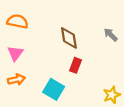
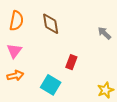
orange semicircle: (17, 21) -> (16, 21), turned 90
brown diamond: (69, 38) -> (51, 24), moved

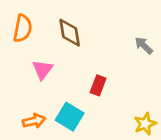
pink triangle: (14, 51) -> (43, 70), moved
orange arrow: (15, 76) -> (34, 121), moved

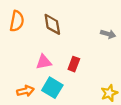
gray arrow: (144, 45) -> (108, 34), turned 152
pink triangle: (43, 70) -> (44, 62), moved, turned 42

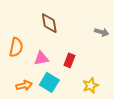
orange semicircle: (17, 21) -> (16, 47), moved
yellow star: (109, 93) -> (91, 85), moved

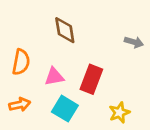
red rectangle: (69, 60) -> (91, 79), size x1.5
orange arrow: (24, 85) -> (20, 105), moved

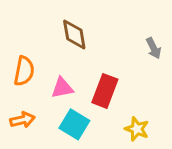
gray arrow: (134, 42) -> (154, 48), turned 48
yellow star: (119, 113) -> (137, 129), turned -30

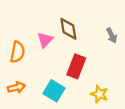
brown diamond: (74, 35) -> (68, 29), moved
pink triangle: (62, 88) -> (45, 40), moved, turned -35

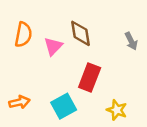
orange semicircle: (17, 52) -> (23, 35), moved
cyan square: (54, 91) -> (64, 106), turned 30

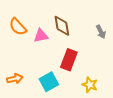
orange semicircle: (23, 35) -> (18, 27), turned 126
pink triangle: (53, 46) -> (41, 36), turned 35

